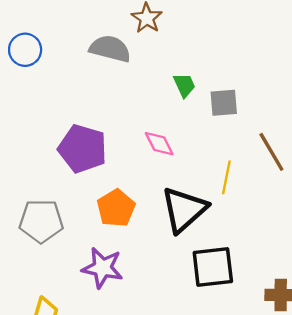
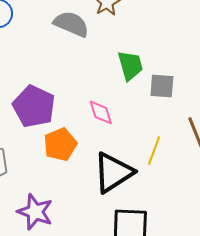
green trapezoid: (184, 85) -> (130, 66), size x1.4
orange pentagon: (116, 208) -> (60, 145), moved

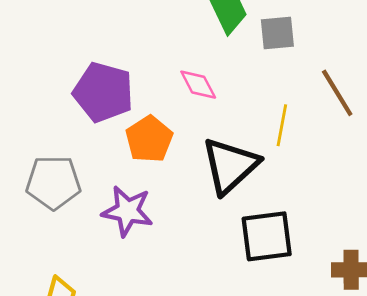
purple star: (35, 212) -> (127, 211), moved

